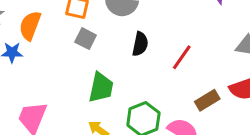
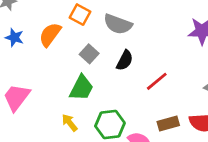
orange semicircle: (30, 26) -> (50, 35), moved
gray square: (86, 39) -> (89, 54), moved

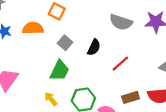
gray semicircle: (118, 24) -> (121, 22), moved
orange semicircle: (50, 35) -> (33, 28), turned 54

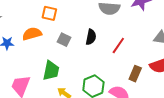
green trapezoid: (60, 71) -> (51, 71), moved
brown rectangle: (131, 97) -> (135, 74), turned -35

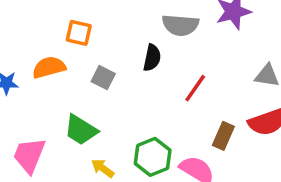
black semicircle: (91, 37) -> (152, 58), moved
green trapezoid: (51, 71) -> (81, 130), turned 110

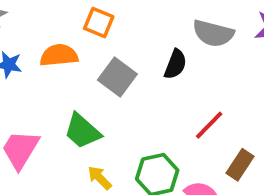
gray square: (103, 78) -> (117, 77), size x1.4
red line: (195, 88) -> (209, 125), moved

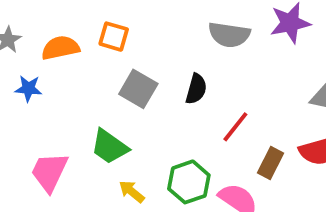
orange semicircle: (59, 55) -> (60, 48), moved
black semicircle: (175, 64) -> (196, 89), moved

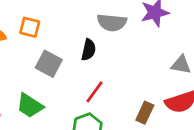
black semicircle: (196, 89) -> (89, 50), moved
red line: (235, 127) -> (94, 92), moved

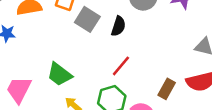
gray square: (49, 64) -> (87, 19), moved

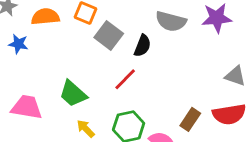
red line: (121, 66) -> (125, 79), moved
pink trapezoid: (19, 90) -> (27, 107), turned 68

